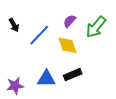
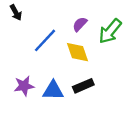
black arrow: (14, 25) -> (16, 13), moved
purple star: (15, 86) -> (24, 86), moved

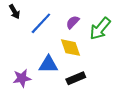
blue line: (45, 40) -> (41, 23), moved
blue triangle: (53, 91) -> (48, 64), moved

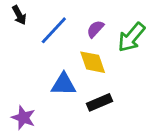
purple star: (22, 78) -> (23, 118), moved, turned 30

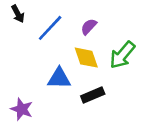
green arrow: (131, 37) -> (122, 55), moved

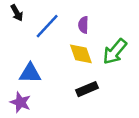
purple semicircle: (89, 27) -> (83, 25), turned -42
blue triangle: (59, 78) -> (30, 73), moved

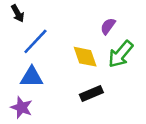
purple semicircle: (83, 25) -> (108, 26), moved, turned 35
blue line: (47, 26) -> (35, 41), moved

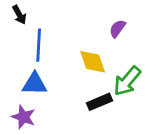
blue line: (35, 41) -> (39, 45), turned -40
green arrow: (121, 54) -> (127, 81), moved

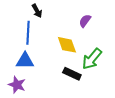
black arrow: (19, 15) -> (37, 11), moved
black rectangle: (99, 102) -> (72, 74), turned 48

